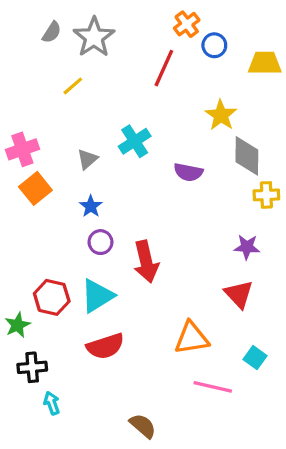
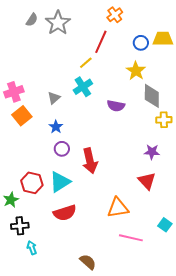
blue circle: (214, 45) -> (141, 43), moved
yellow line: (73, 86) -> (86, 63), moved
cyan square: (255, 358) -> (165, 225), moved

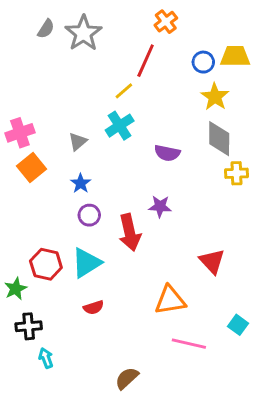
yellow star: (136, 71) -> (215, 97), moved
purple star: (152, 152) -> (160, 206), moved
red semicircle: (65, 213) -> (94, 308), size x0.6
brown semicircle: (88, 262) -> (127, 378), turned -84

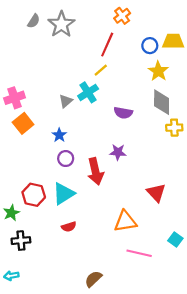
yellow line: (124, 91) -> (101, 70), moved
gray triangle: (78, 141) -> (66, 101), moved
cyan arrow: (46, 358) -> (11, 276), moved, turned -80

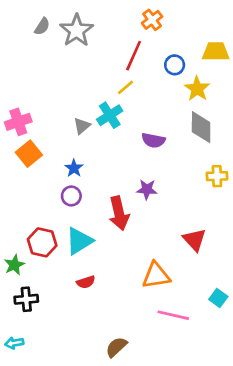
blue circle: (150, 46) -> (175, 65), moved
yellow cross: (174, 128) -> (217, 176), moved
purple circle: (66, 159) -> (71, 196), moved

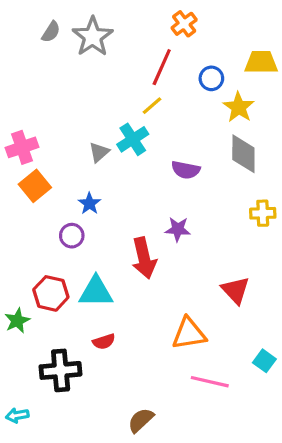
purple circle: (71, 196) -> (72, 236), moved
cyan triangle: (79, 241) -> (96, 292), turned 32
black cross: (26, 299) -> (61, 370), moved, size x1.4

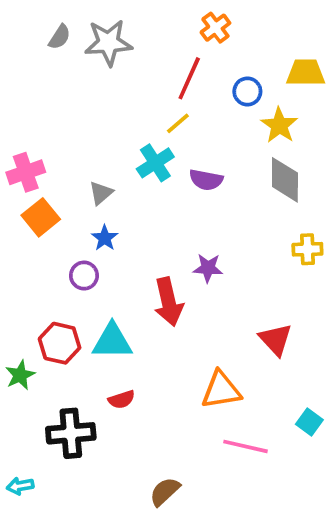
gray star: (93, 37) -> (108, 43), turned 30
gray triangle: (99, 152) -> (101, 193), moved
purple semicircle: (186, 170) -> (206, 180), moved

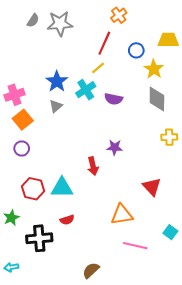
blue star: (105, 238) -> (57, 81), moved, size x1.5
purple circle: (84, 276) -> (22, 148), moved
red arrow: (168, 302) -> (93, 166), size x0.7
green star: (20, 375) -> (11, 218), moved

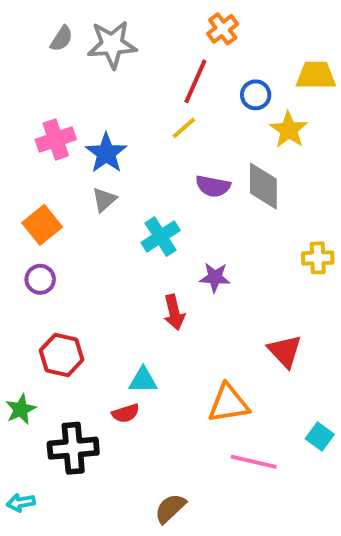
cyan cross: (86, 90) -> (161, 237), moved
pink cross: (14, 95) -> (56, 140), moved
gray diamond: (157, 99) -> (263, 186), moved
cyan triangle: (62, 188) -> (143, 380), moved, size x0.7

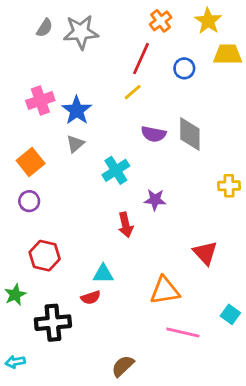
yellow star: (289, 130) -> (208, 21), moved

